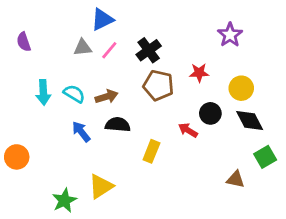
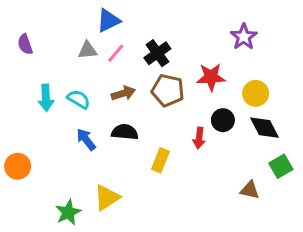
red star: (199, 73) -> (211, 77), size x1.4
brown arrow: (107, 97) -> (123, 93), moved
red arrow: (188, 130) -> (199, 138), turned -114

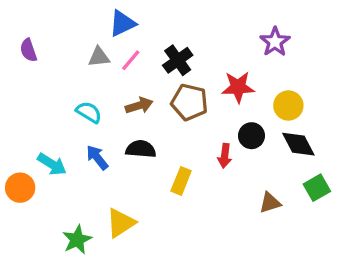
cyan arrow: (46, 98) -> (52, 164), moved, turned -55
brown triangle: (250, 190) -> (270, 203), moved, turned -30

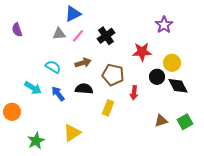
brown pentagon: (189, 102) -> (113, 75), moved
black circle: (251, 136) -> (157, 77), moved
cyan arrow: (52, 164) -> (33, 88), moved
green square: (317, 188) -> (185, 122), moved
green star: (77, 240) -> (36, 141), moved

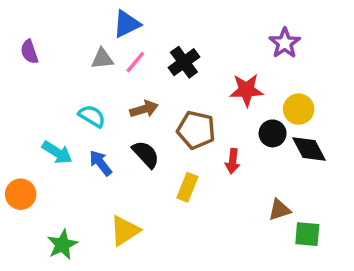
black semicircle: (84, 89) -> (146, 154), turned 42
green square: (185, 122) -> (307, 234), moved, turned 35

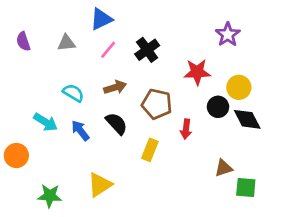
gray triangle: (102, 59) -> (66, 43), moved
green star: (62, 245) -> (50, 196), turned 30

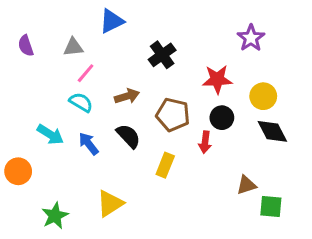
pink line: (108, 50) -> (86, 73), moved
black circle: (218, 107) -> (222, 118), moved
green star: (50, 196) -> (55, 216), turned -30

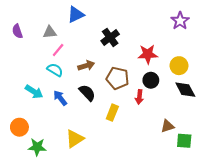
purple star: (251, 38) -> (180, 21), moved
orange circle: (18, 171) -> (19, 127), moved
green star: (55, 216) -> (37, 147), turned 30

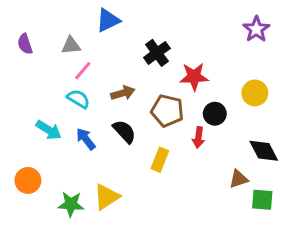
red star: (148, 54) -> (194, 77), moved
black diamond: (185, 90) -> (264, 151), moved
green star: (37, 147) -> (71, 204), moved

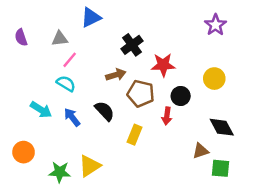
brown arrow: (123, 93) -> (116, 75), moved

